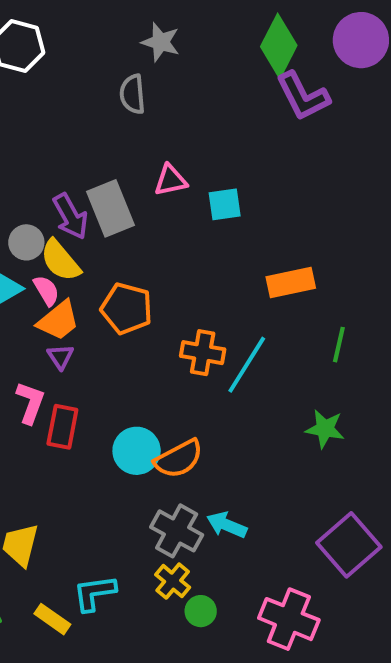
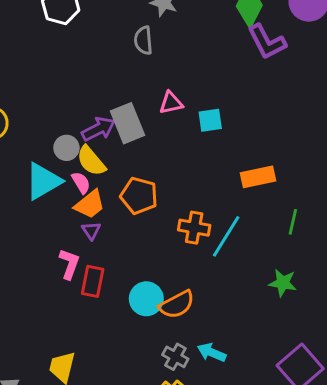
purple arrow: (70, 216) -> (98, 129), turned -88
gray cross: (177, 531) -> (175, 357), size x0.7

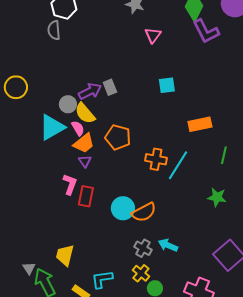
gray semicircle: (143, 40) -> (54, 30), moved
pink triangle: (171, 103) -> (153, 35), moved, turned -42
gray rectangle: (127, 123) -> (110, 87), size x0.6

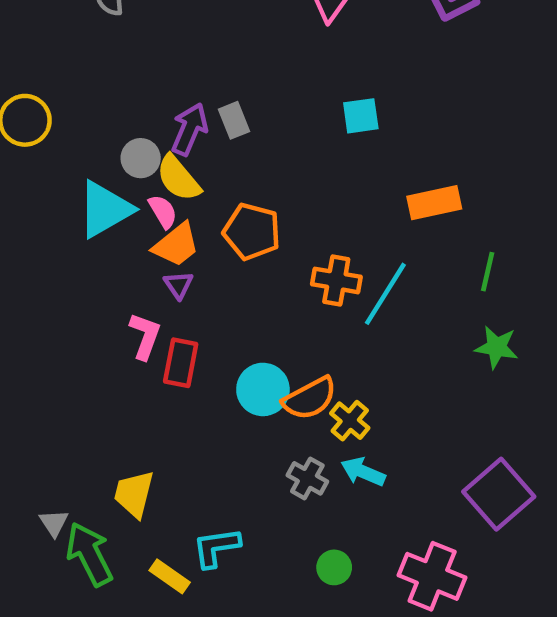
purple arrow: (90, 91) -> (190, 129), turned -40
green star: (217, 197) -> (497, 347), moved
yellow cross: (141, 273) -> (350, 421), moved

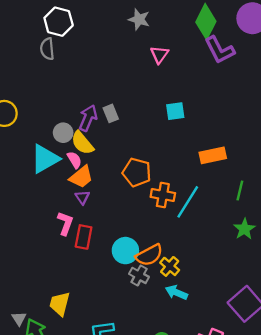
orange pentagon: (252, 232) -> (137, 172), moved
green star: (497, 347) -> (244, 229), turned 30
gray cross: (307, 478) -> (139, 275), moved

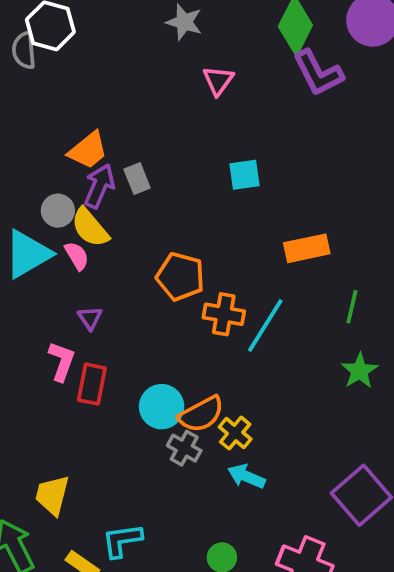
gray semicircle: (47, 49) -> (24, 50), moved
orange trapezoid: (81, 177) -> (88, 150), moved

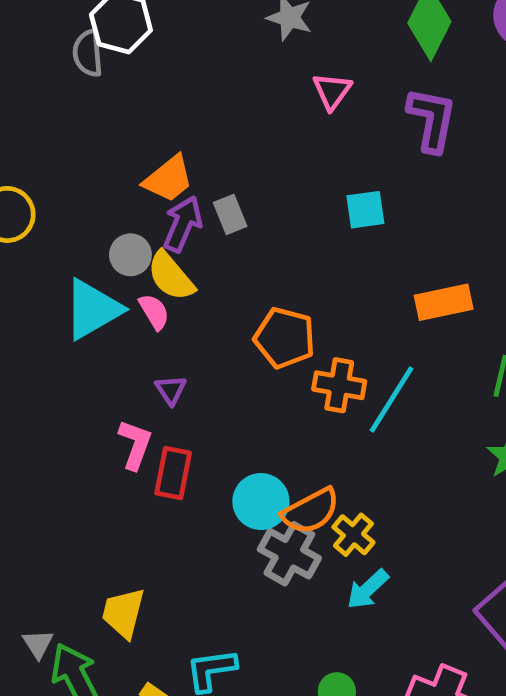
purple L-shape: (318, 73) -> (432, 120), moved, turned -142
gray cross: (184, 448) -> (289, 554), size x1.4
cyan arrow: (246, 476) -> (368, 589), turned -66

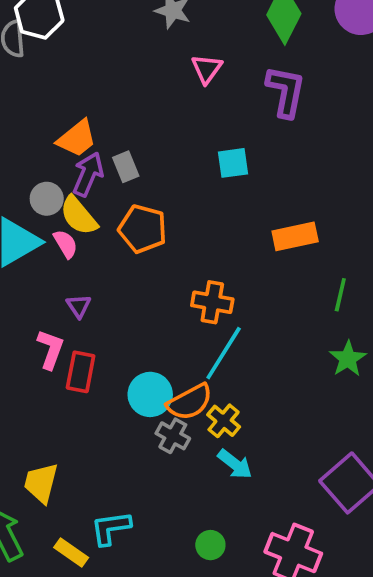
orange pentagon: (285, 338) -> (143, 229), moved
cyan line: (391, 400) -> (224, 353), moved
gray cross: (289, 554) -> (173, 436), size x0.7
cyan arrow: (368, 589) -> (235, 464), turned -99

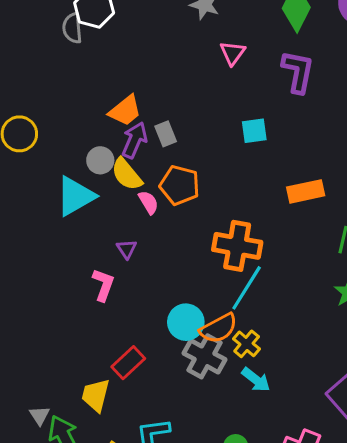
pink semicircle: (65, 244) -> (148, 202), moved
orange cross: (212, 302) -> (237, 246), size x1.4
red rectangle: (81, 372) -> (128, 363), moved, turned 36
gray cross: (173, 436) -> (205, 356), size x1.5

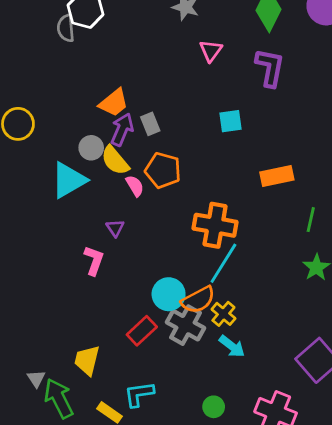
red rectangle: (128, 363) -> (142, 331), moved

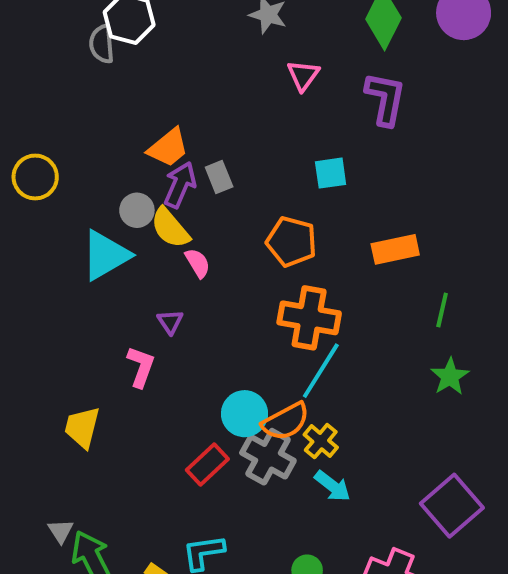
orange pentagon: (163, 170) -> (291, 242), moved
yellow trapezoid: (87, 360) -> (82, 427), moved

